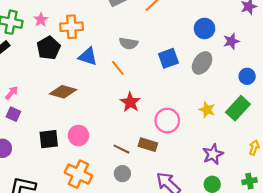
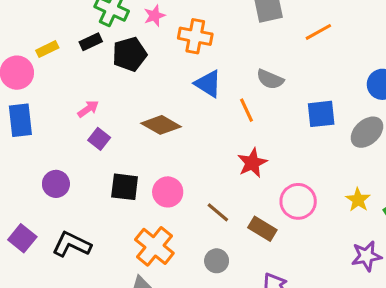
black pentagon: (49, 48) -> (130, 54), moved
purple square: (13, 114) -> (99, 139), moved
brown line: (121, 149) -> (218, 212), moved
purple star: (213, 154) -> (366, 256), moved

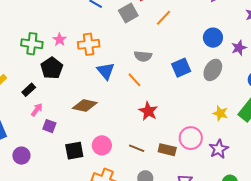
black rectangle: (91, 42) -> (29, 90), moved
blue triangle: (208, 84) -> (106, 71), turned 36
purple circle: (56, 184) -> (21, 156), moved
pink circle: (298, 201) -> (191, 138), moved
purple star: (366, 256) -> (219, 149), moved

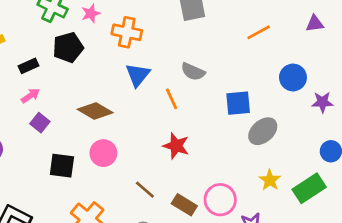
orange line: (163, 18) -> (259, 32), moved
gray ellipse: (213, 70) -> (263, 131), moved
red star: (148, 111) -> (176, 146), turned -30
pink circle: (102, 145) -> (103, 153), moved

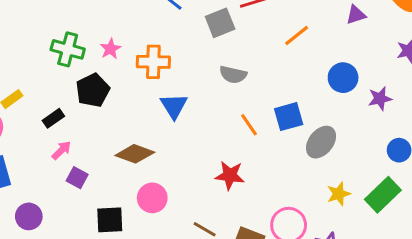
gray semicircle: (193, 72) -> (233, 75), moved
orange line: (172, 99) -> (249, 125), moved
yellow star: (270, 180) -> (339, 194), turned 30

